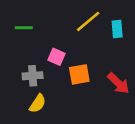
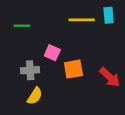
yellow line: (88, 21) -> (82, 20), turned 40
cyan rectangle: (117, 29) -> (109, 15), moved

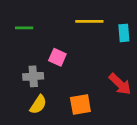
cyan rectangle: (109, 15) -> (124, 33), moved
orange square: (73, 69) -> (80, 104), moved

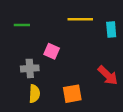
yellow semicircle: (38, 104) -> (34, 94), turned -30

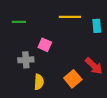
yellow semicircle: (34, 94) -> (39, 82), moved
orange square: (72, 94) -> (73, 79), moved, turned -30

